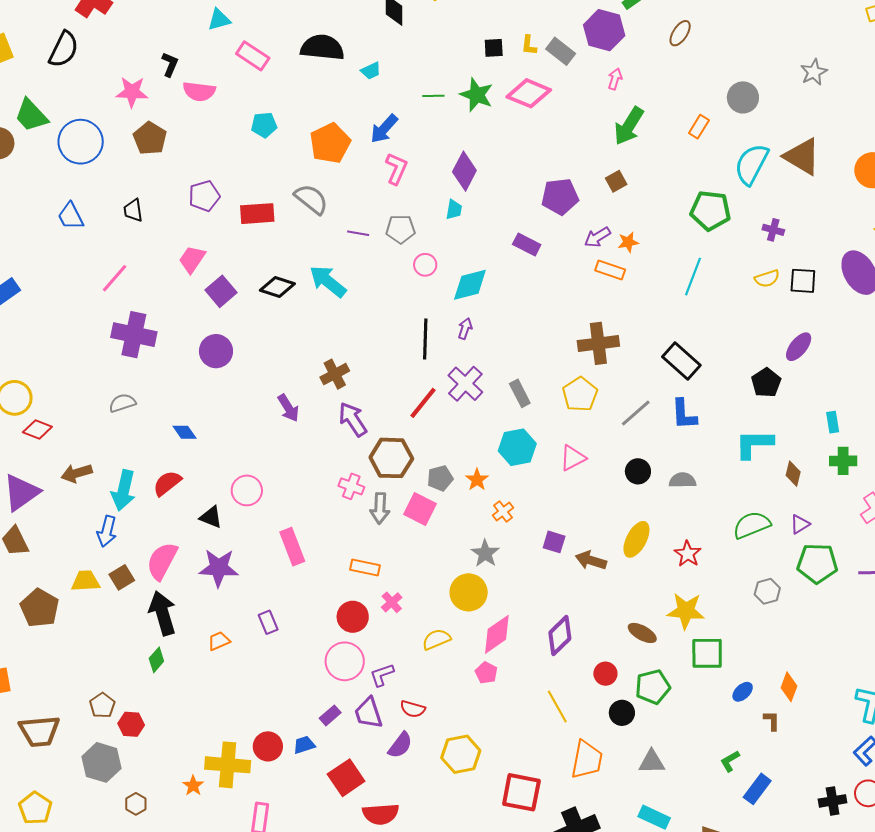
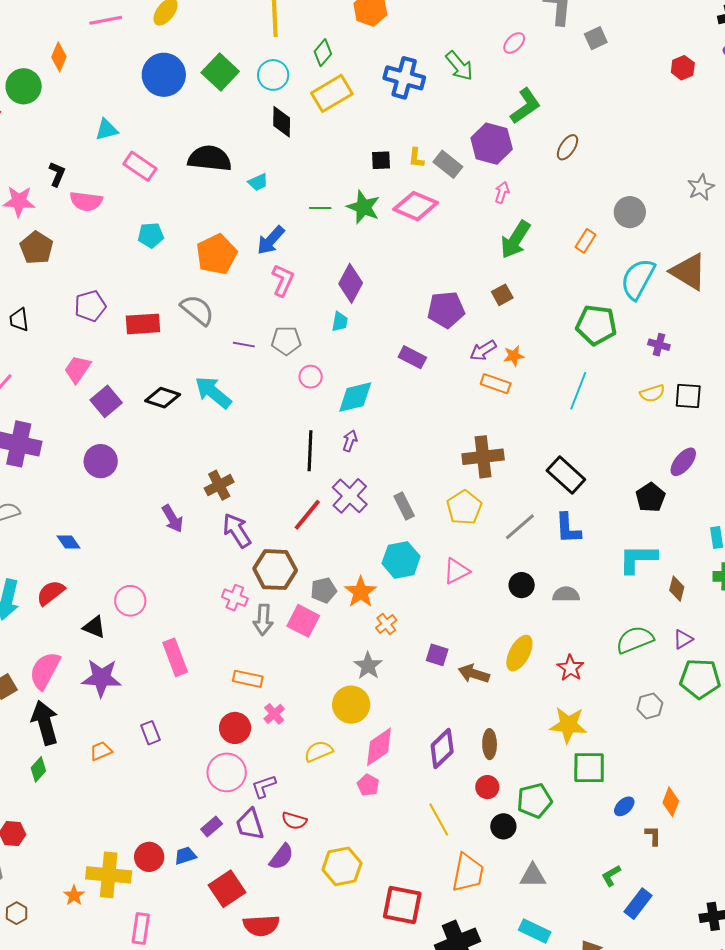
orange star: (477, 480) -> (361, 592), size x1.4
brown ellipse: (642, 633) -> (490, 744), moved, turned 60

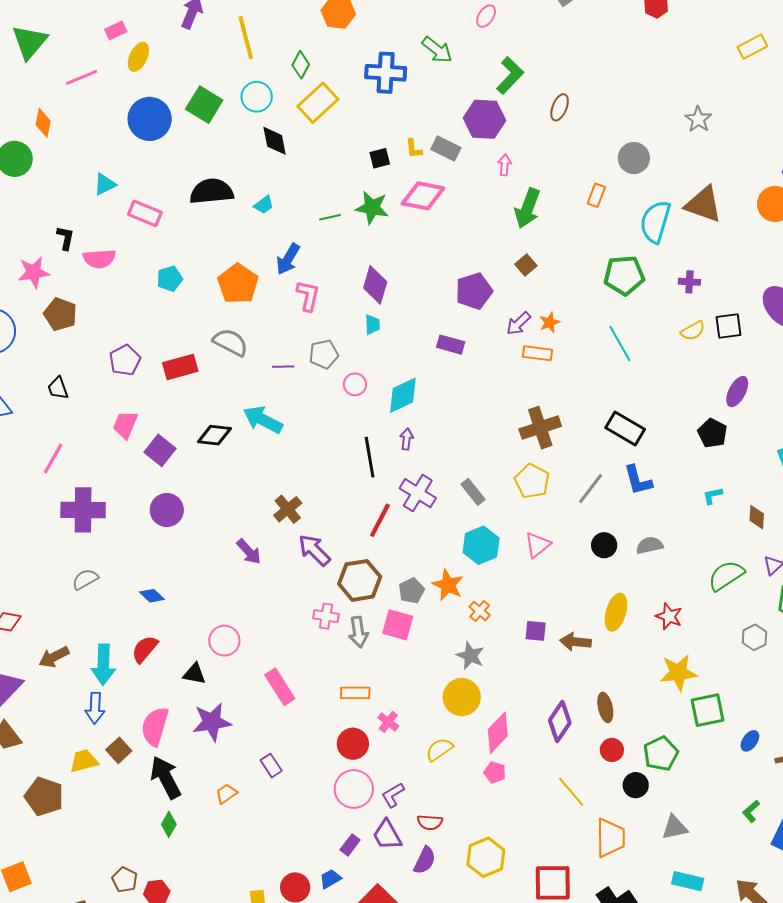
cyan line: (578, 391) -> (620, 343), turned -39
cyan L-shape: (638, 559) -> (713, 496), size x0.5

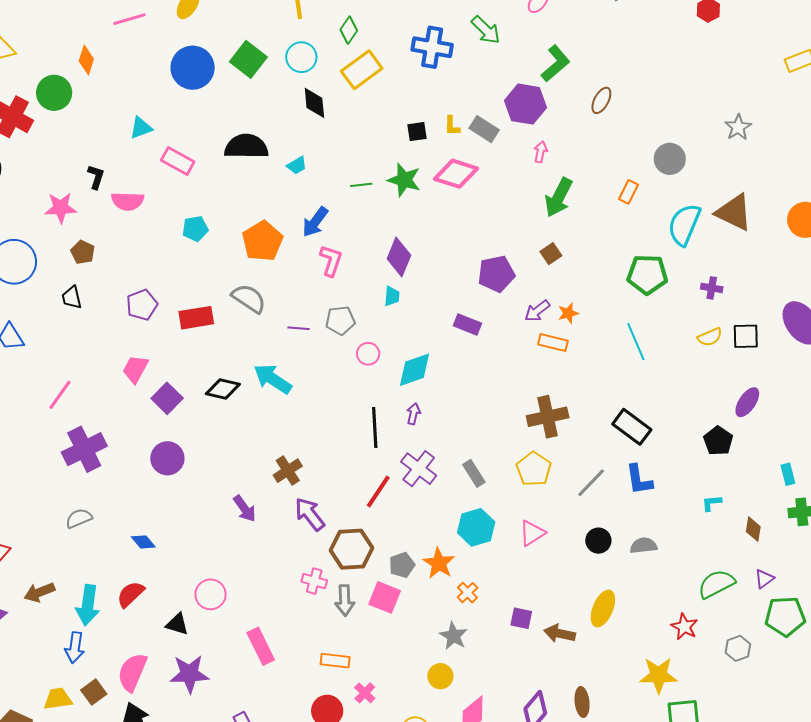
brown pentagon: (60, 314) -> (83, 252), size x0.7
black trapezoid: (58, 388) -> (72, 297), moved
purple cross: (83, 510) -> (84, 449), turned -33
red star: (669, 616) -> (684, 627), moved
yellow circle: (462, 697) -> (440, 676), size x0.7

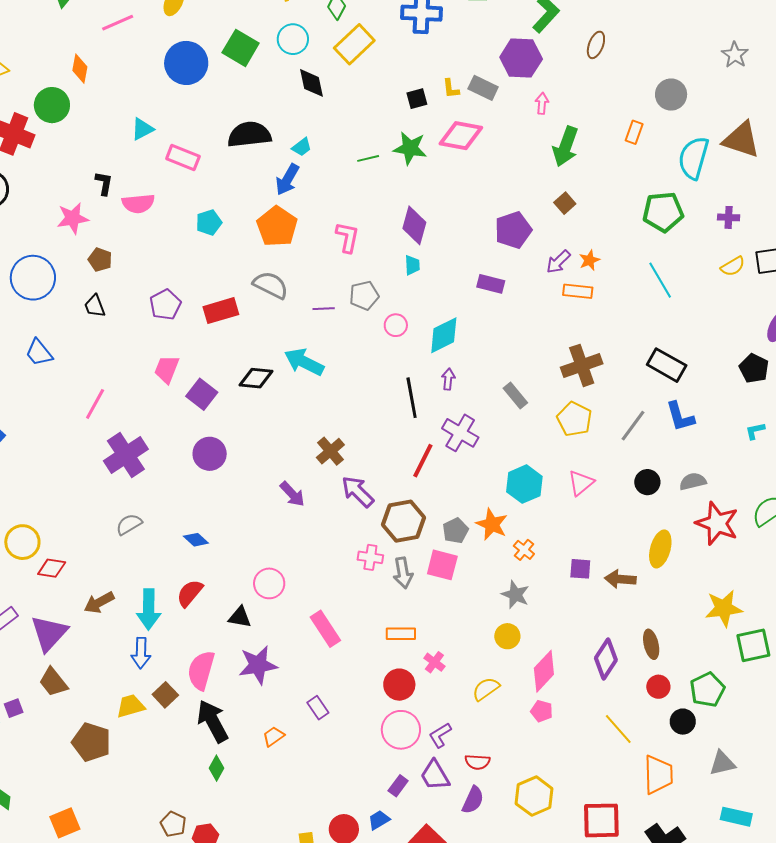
blue arrow: (315, 222) -> (287, 179), moved
gray rectangle: (474, 473) -> (515, 395), moved
red star: (684, 627) -> (717, 523), moved, size x1.6

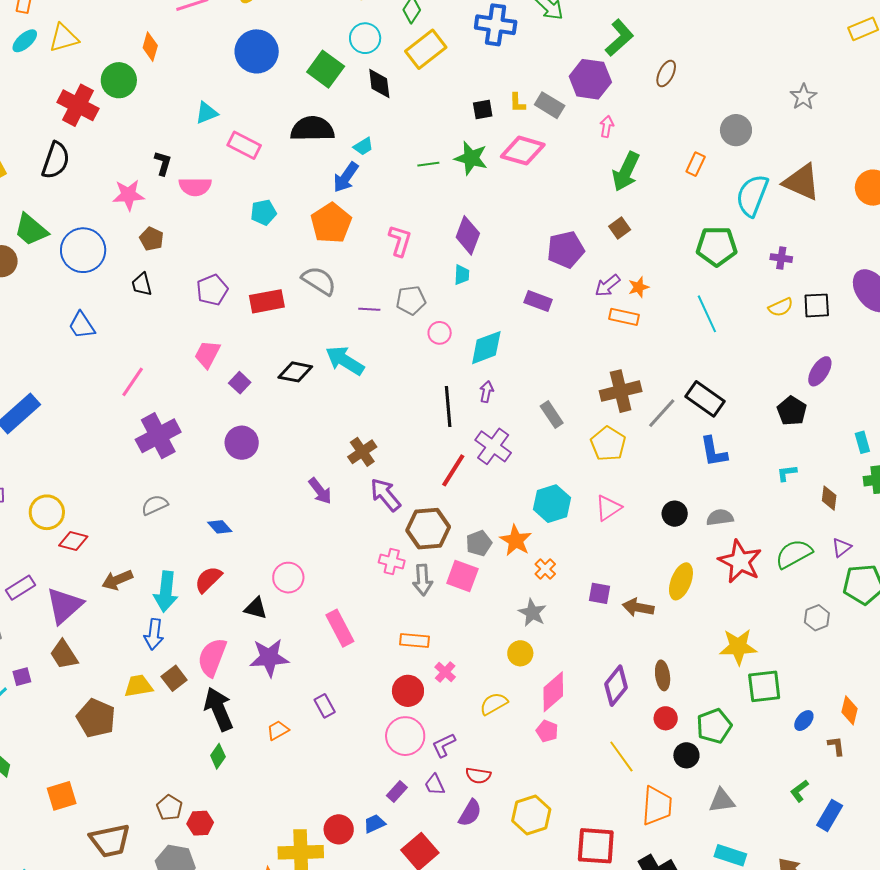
green square: (241, 48) -> (326, 69), moved
purple square: (202, 394) -> (240, 383), size x0.7
gray line: (633, 426) -> (662, 413), moved
purple trapezoid: (435, 775) -> (435, 785), size x0.7

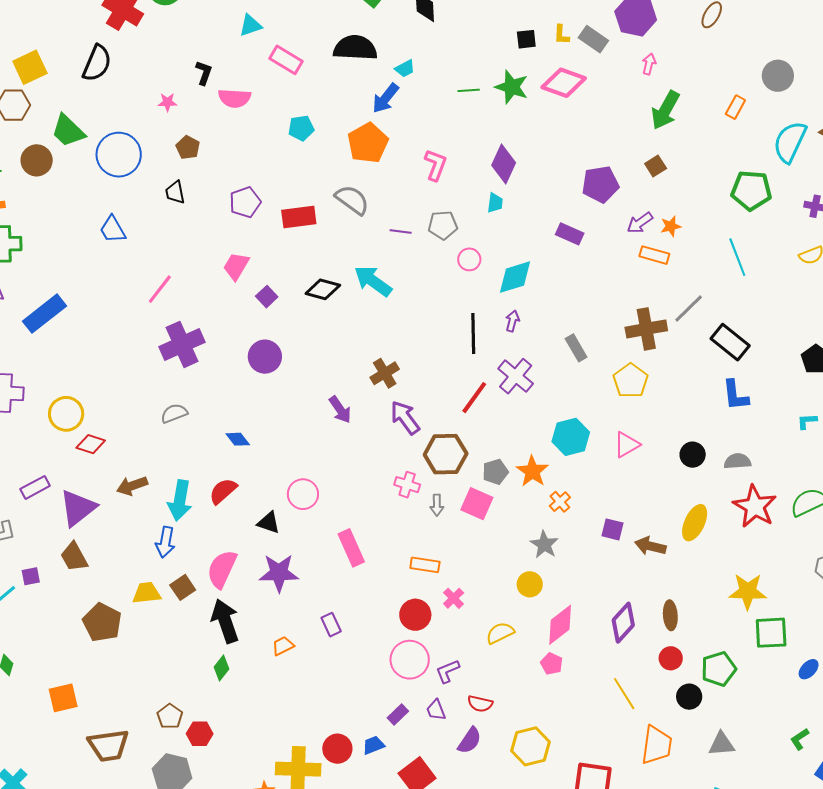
pink star: (128, 195) -> (167, 102), size x0.6
gray line: (662, 413) -> (689, 309), moved
gray arrow: (423, 580) -> (437, 505), size x0.7

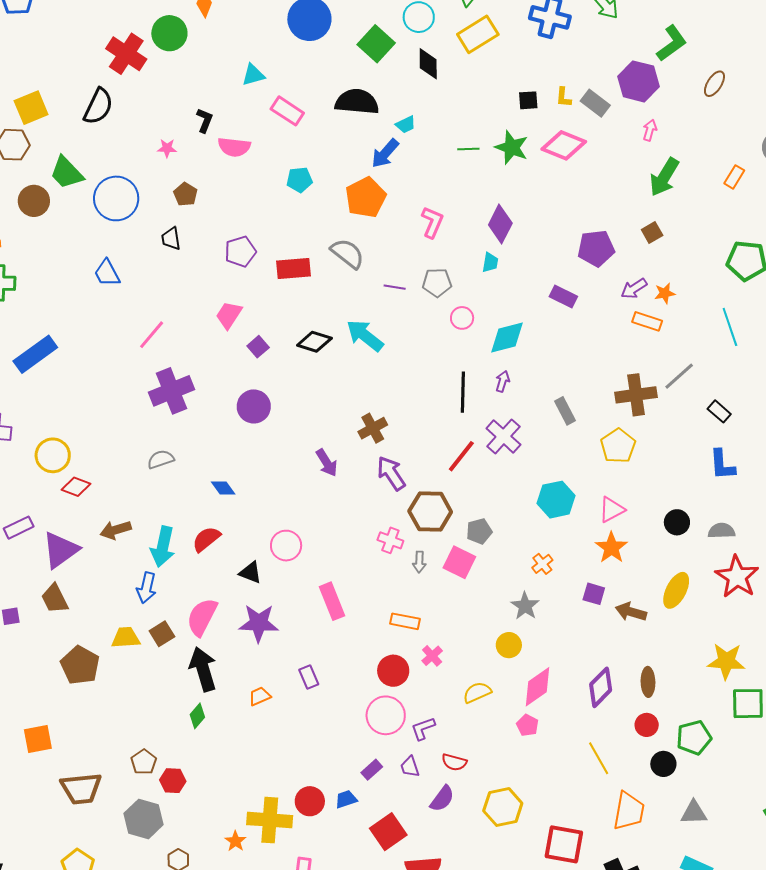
black rectangle: (730, 342) -> (719, 411), size x0.6
orange star: (532, 471) -> (611, 548), moved

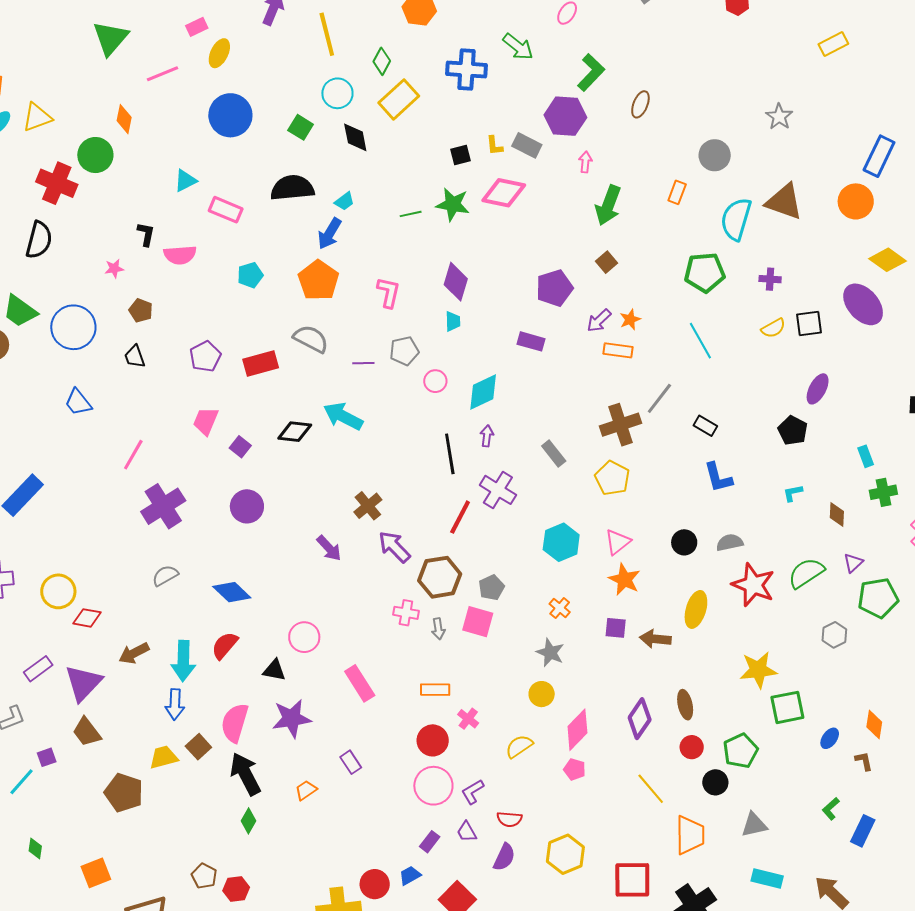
green square: (376, 44) -> (301, 127), size x0.7
blue diamond: (223, 488) -> (232, 592), size x1.5

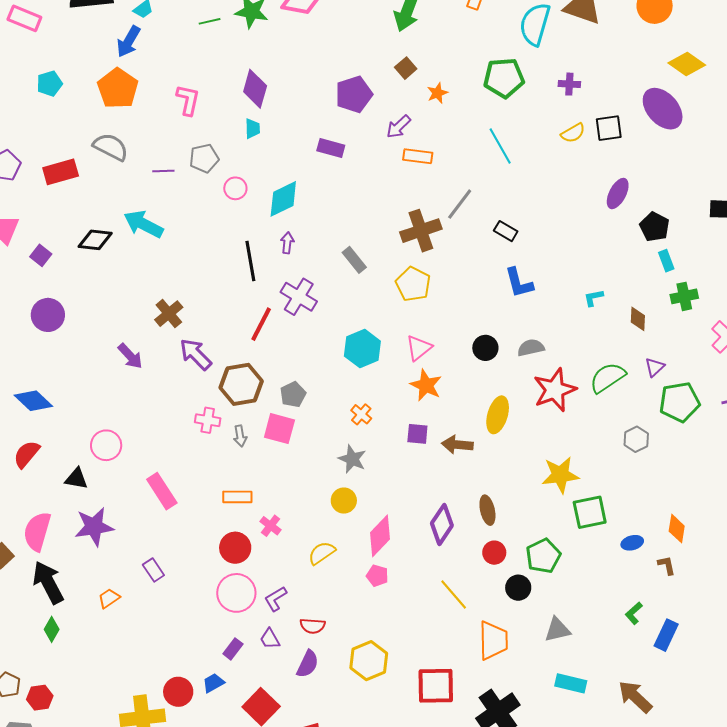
orange star: (630, 320) -> (437, 93), moved
black pentagon: (793, 430) -> (655, 227), moved
red star: (753, 585) -> (555, 390), turned 30
blue ellipse: (830, 738) -> (632, 543), turned 40

